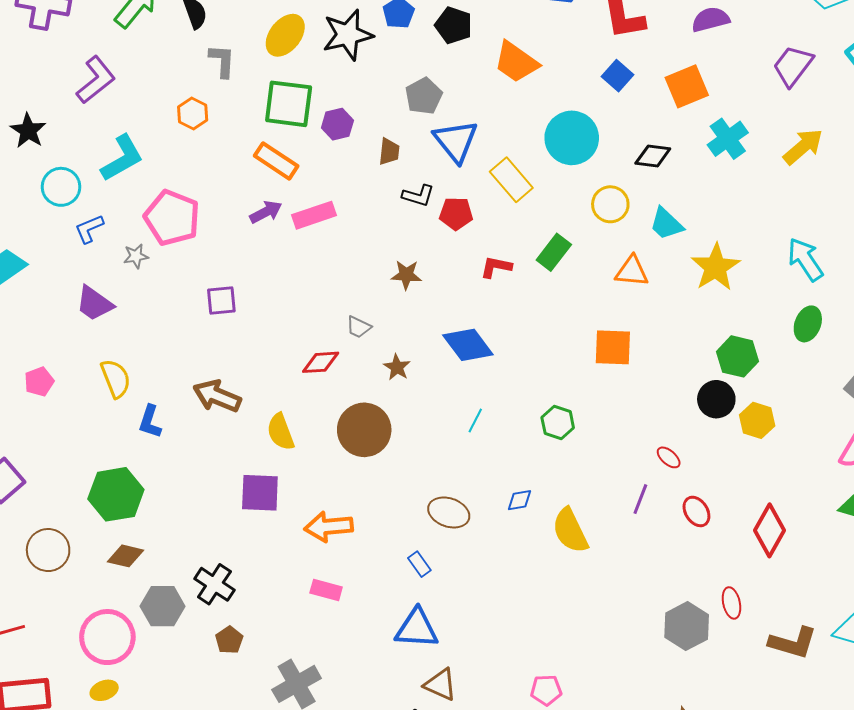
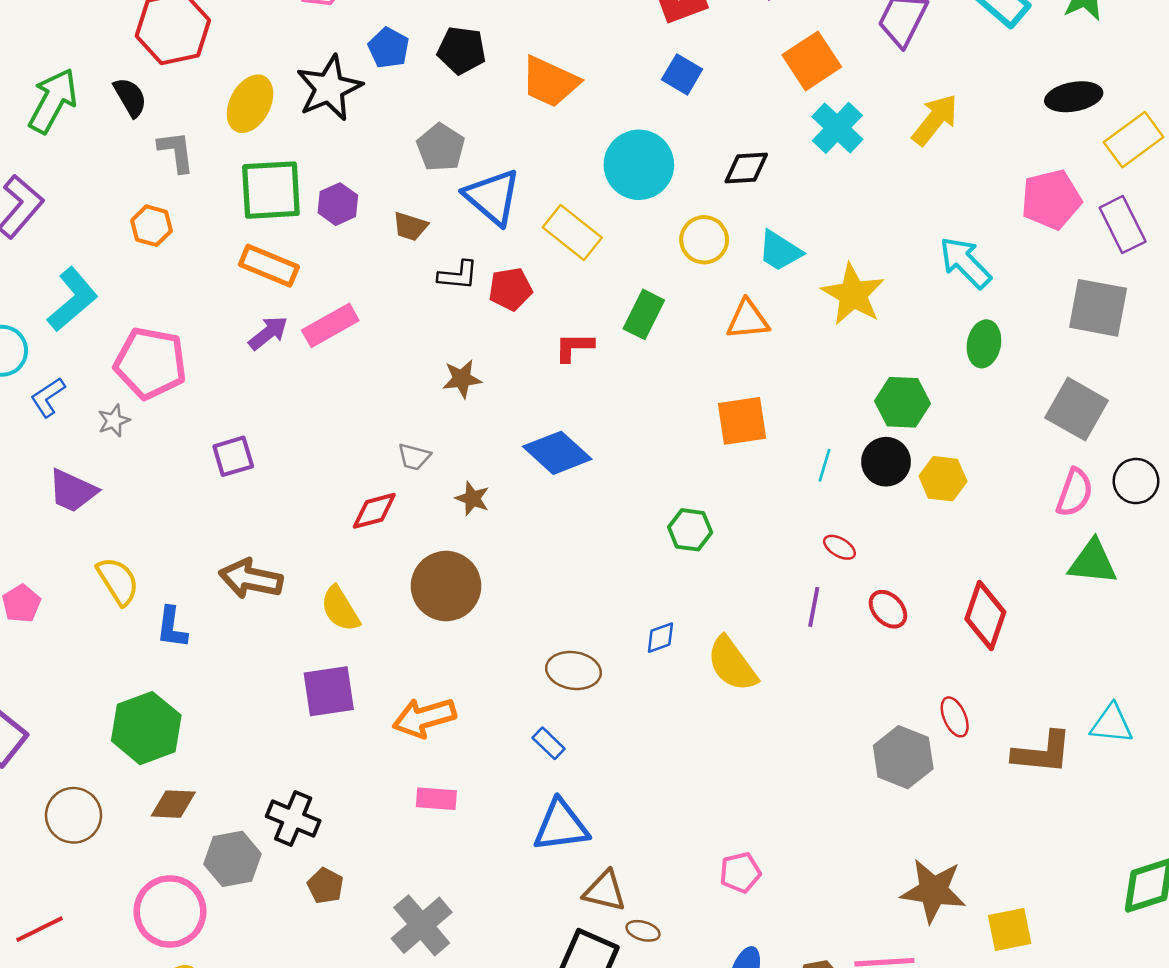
orange square: (687, 86) -> (812, 61), moved
brown trapezoid: (389, 152) -> (410, 226), turned 112
cyan line: (475, 420) -> (825, 465), moved

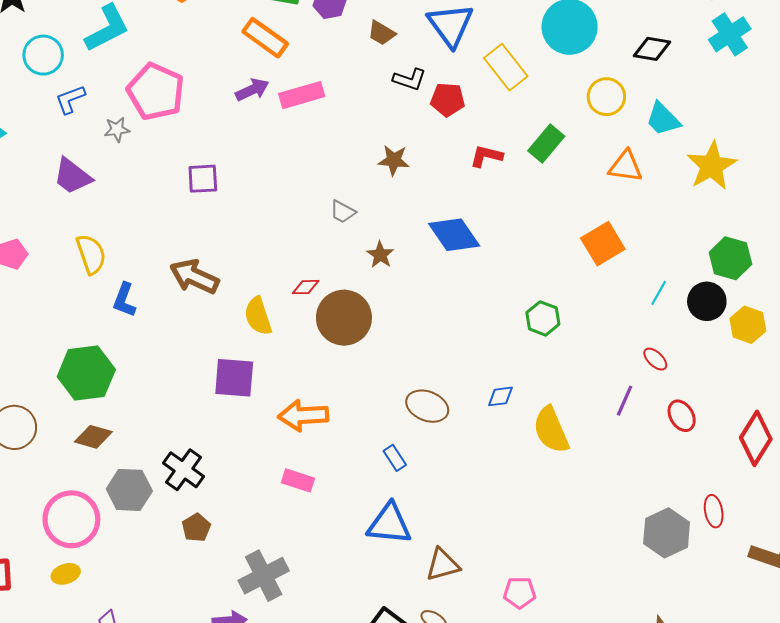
orange square: (742, 421) -> (603, 244), turned -36
red diamond: (374, 511) -> (306, 287), moved, size x0.7
brown triangle: (605, 891) -> (443, 565), moved, turned -42

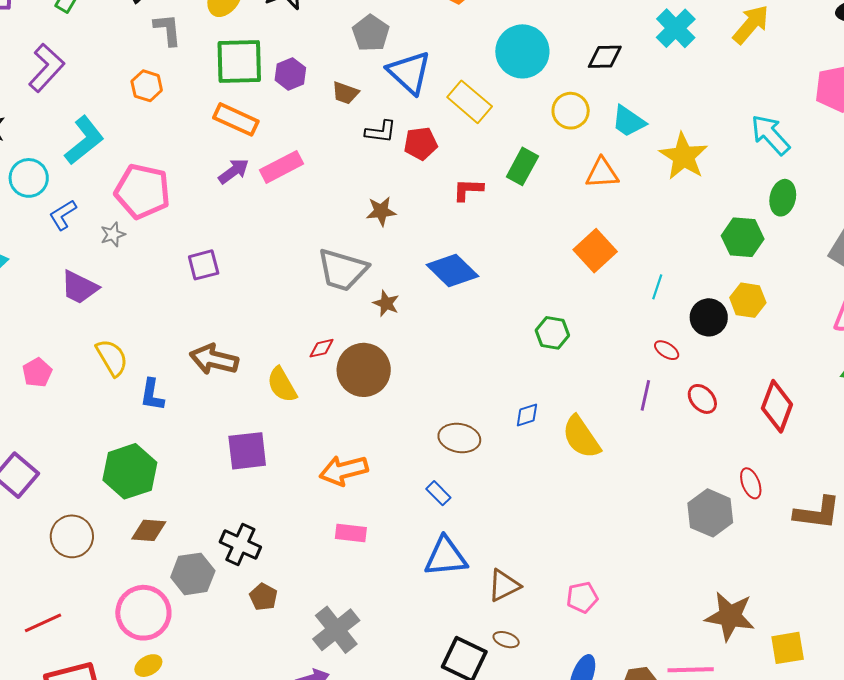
gray trapezoid: (343, 212) -> (342, 270), size x2.0
green hexagon: (730, 258) -> (743, 237), moved
black circle: (707, 301) -> (709, 317), moved
purple square: (234, 378) -> (247, 451), moved

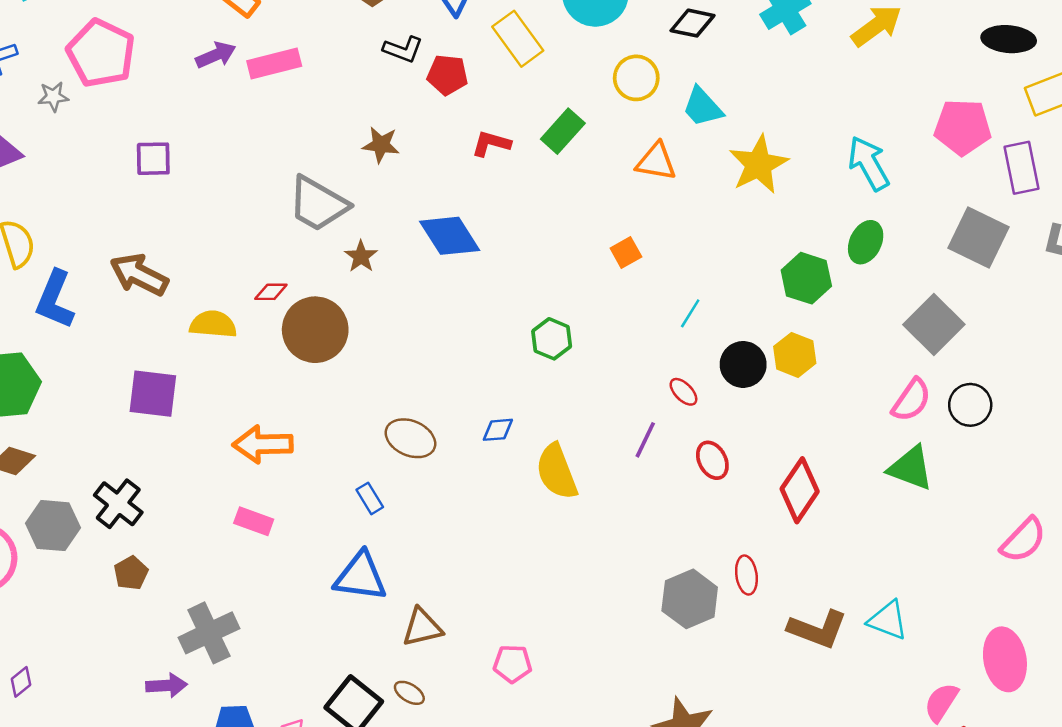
orange square: (595, 251) -> (626, 252), size x0.6
yellow semicircle: (282, 385) -> (213, 324), turned 111
blue L-shape: (152, 395) -> (55, 300), size x1.4

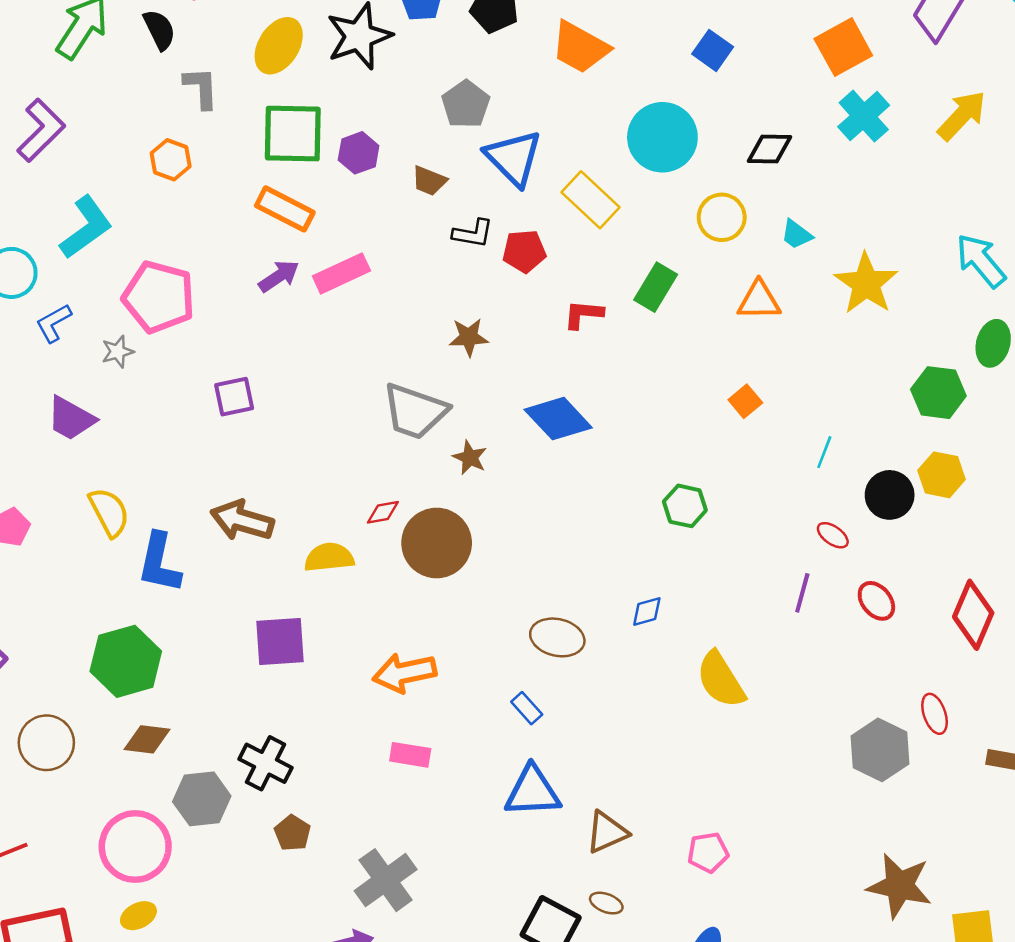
cyan trapezoid: (703, 107) -> (797, 234), size x0.7
yellow semicircle: (557, 472) -> (721, 680), moved

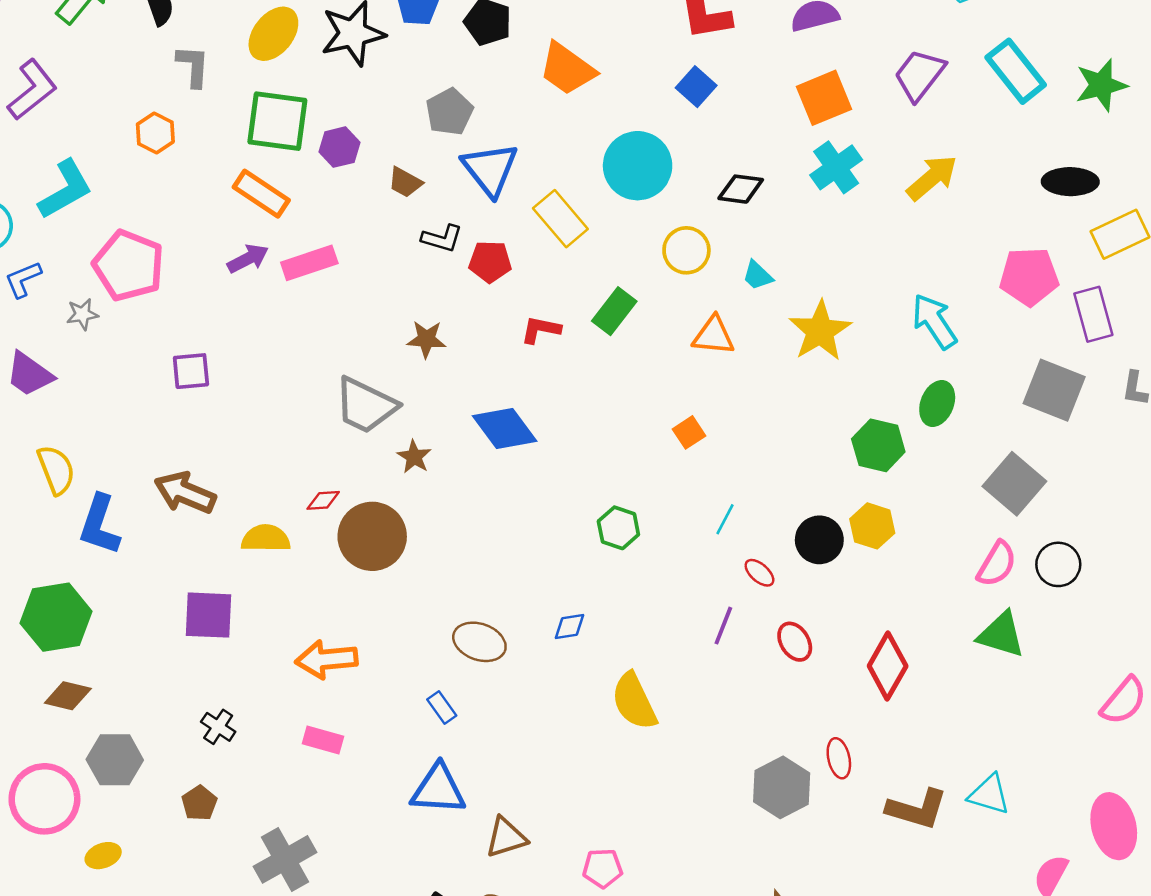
cyan line: (824, 452) -> (725, 519), moved
black cross: (266, 763) -> (218, 727), moved, size x0.7
yellow ellipse: (138, 916) -> (103, 856), moved

